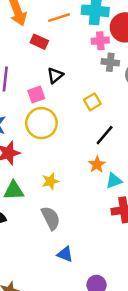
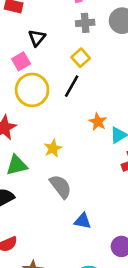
gray cross: (110, 62) -> (85, 23), moved
black line: (105, 135) -> (72, 86), moved

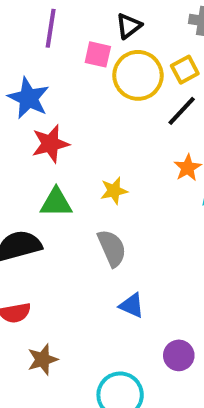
pink square: (21, 61) -> (98, 54), turned 30
black line: (72, 86) -> (182, 111), moved
yellow circle: (32, 90) -> (138, 75), moved

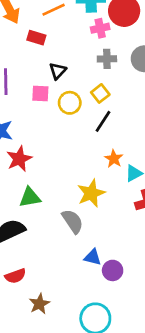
yellow circle: (138, 75) -> (70, 103), size x0.7
yellow star: (114, 191) -> (91, 193), moved, size x1.5
purple circle: (179, 355) -> (113, 270), moved

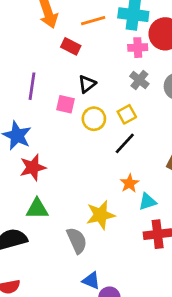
gray cross: (107, 59) -> (139, 80), turned 30

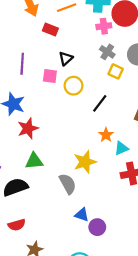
yellow square: (127, 114) -> (116, 71), moved, turned -32

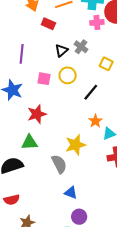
gray cross: (107, 52) -> (81, 47), moved
pink square: (50, 76) -> (44, 79), moved
red star: (28, 128) -> (37, 114), moved
purple circle: (97, 227) -> (79, 217), moved

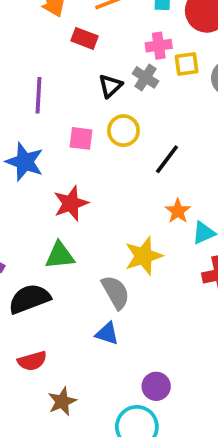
pink cross: (97, 22) -> (159, 46), moved
yellow square: (106, 64) -> (187, 64), moved, turned -32
blue triangle: (71, 193) -> (107, 334), moved

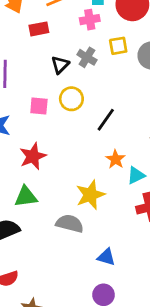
red rectangle: (85, 38) -> (39, 29), turned -30
pink cross: (159, 46) -> (90, 20), moved
gray semicircle: (116, 292) -> (70, 223), turned -44
blue triangle: (107, 334) -> (106, 257), moved

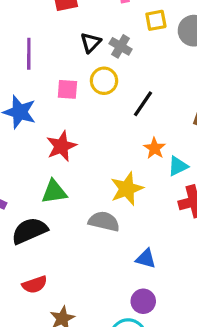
gray cross: (87, 57) -> (121, 46), moved

